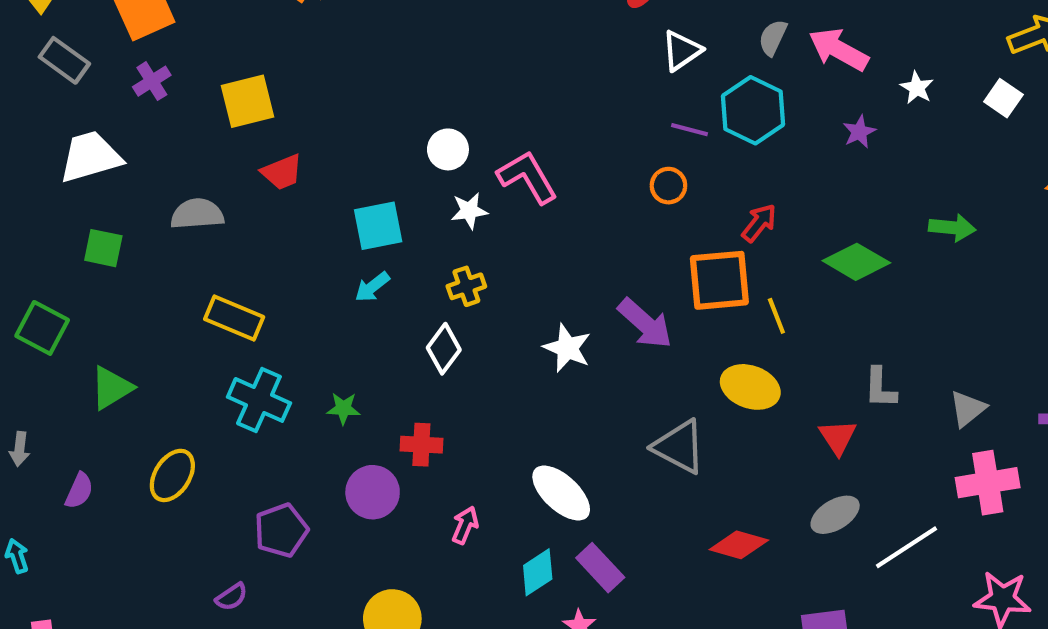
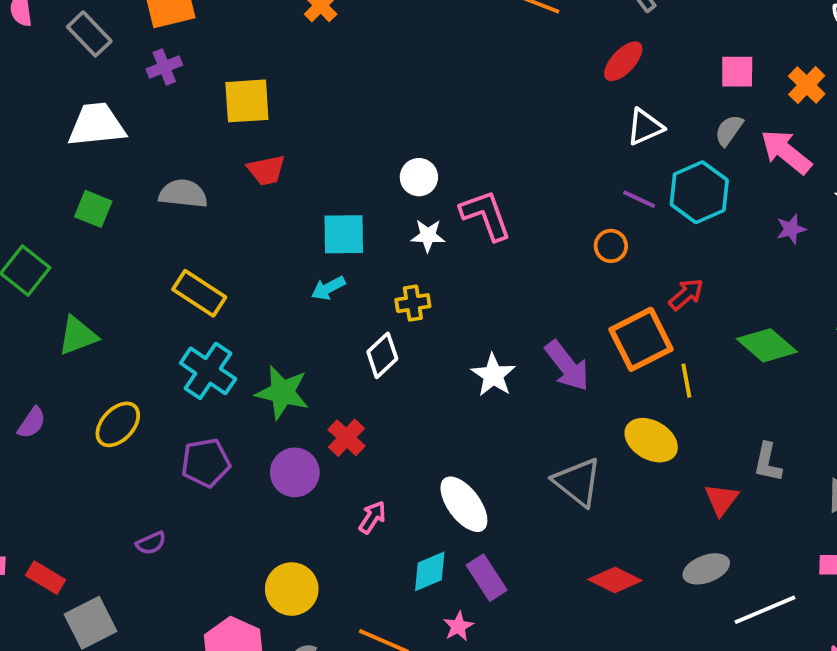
orange square: (719, 280) -> (641, 339), turned -32
green star: (343, 408) -> (282, 392), size x1.8
red cross: (421, 445) -> (346, 438), turned 30
purple pentagon: (281, 530) -> (206, 463), moved

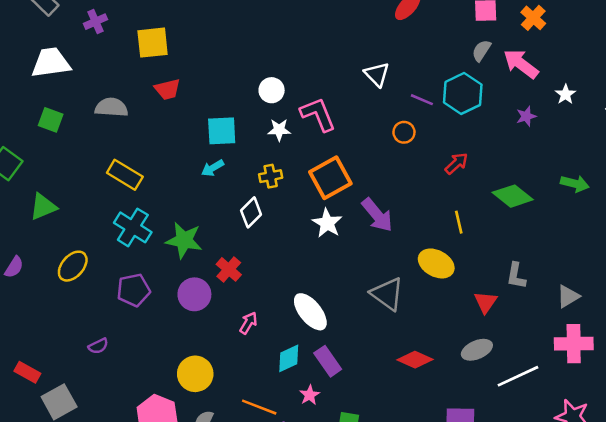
white triangle: (645, 127) -> (377, 74), moved, turned -48
orange square: (641, 339) -> (330, 178), moved

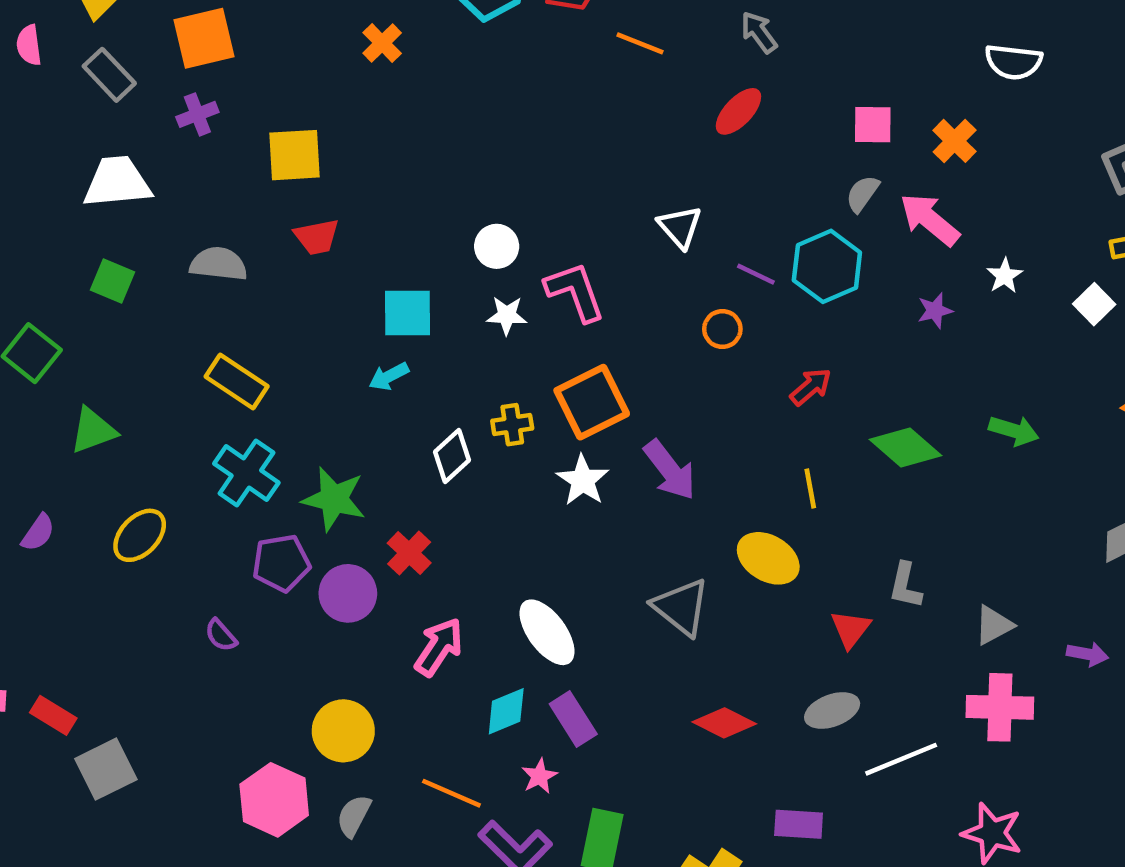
yellow cross: (271, 176) -> (512, 425), moved
purple pentagon: (134, 290) -> (281, 563), moved
pink arrow: (248, 323) -> (439, 647), size x1.5
purple semicircle: (98, 346) -> (221, 635), moved, turned 72

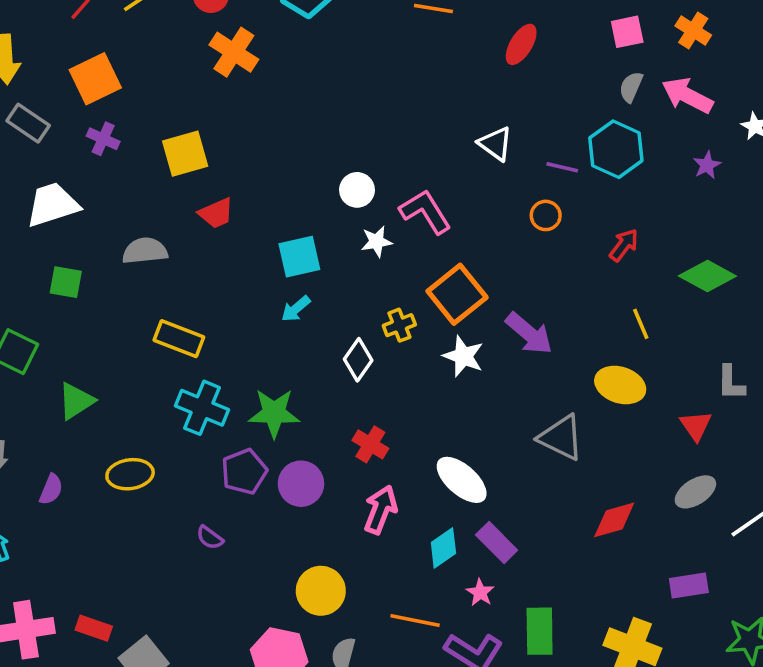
orange cross: (382, 43) -> (234, 52), size x1.5
purple cross: (197, 114) -> (103, 139), turned -32
yellow ellipse: (140, 535) -> (130, 474), turned 51
red cross: (409, 553) -> (370, 444), moved
red diamond: (724, 723) -> (614, 520), turned -30

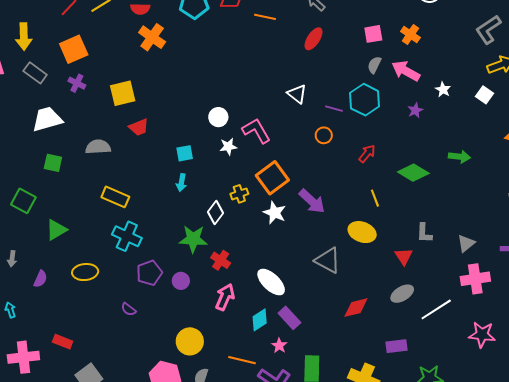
cyan square: (299, 257) -> (185, 153), size x0.7
cyan arrow: (296, 309) -> (182, 183), turned -42
green star: (274, 413) -> (193, 239), moved
purple circle: (301, 484) -> (181, 281), size x0.7
red rectangle: (94, 628) -> (63, 342), moved

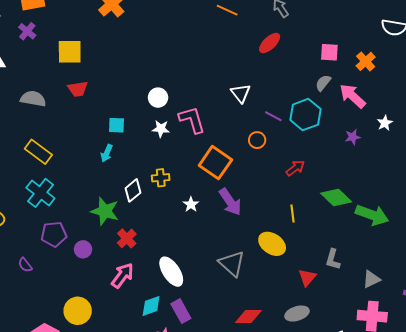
green arrow: (459, 157) -> (372, 215), moved, size x1.5
orange square: (272, 178) -> (215, 163), moved, turned -32
white star: (275, 213) -> (191, 204), size x0.7

